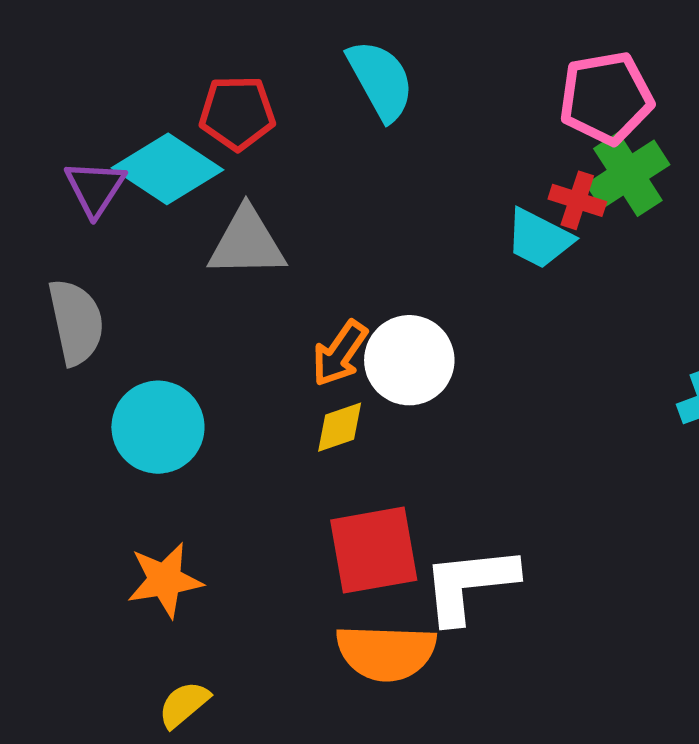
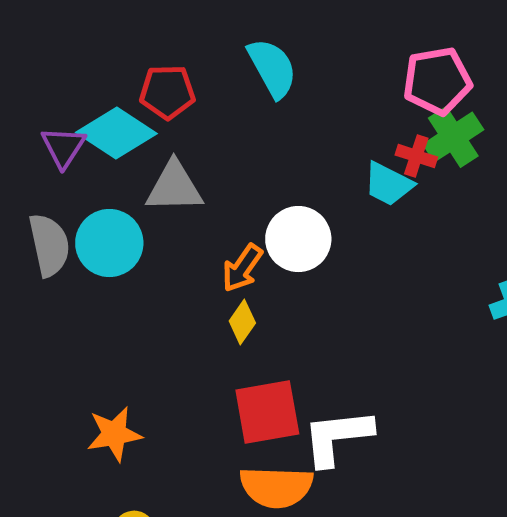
white circle: (409, 360) -> (298, 239), moved
cyan circle: (158, 427) -> (109, 243), moved
yellow diamond: (340, 427) -> (242, 322), turned -36

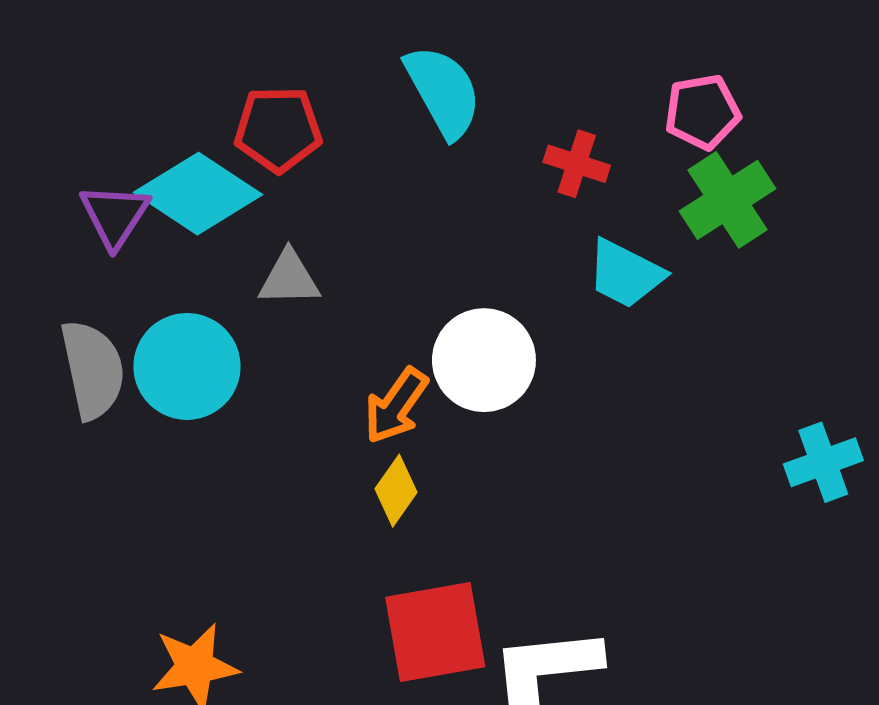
pink pentagon: (437, 81) -> (702, 112), size x0.7
red cross: (416, 156) -> (577, 164), moved
gray triangle: (174, 187) -> (289, 278), size x0.7

